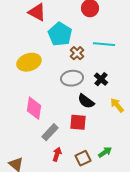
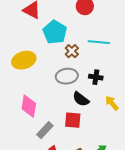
black cross: (101, 79) -> (96, 77), turned -32

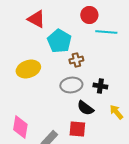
cyan line: (99, 42) -> (106, 32), moved
brown cross: (72, 51) -> (76, 60), turned 32
pink diamond: (29, 106) -> (20, 127), moved

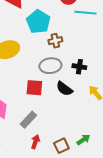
red square: (77, 129) -> (34, 88), moved

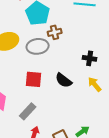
gray ellipse: (50, 66) -> (38, 46), moved
black cross: (79, 67) -> (90, 58), moved

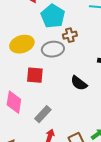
red square: (34, 79) -> (35, 75), moved

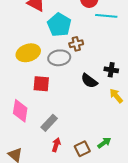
black semicircle: (79, 83) -> (89, 81), moved

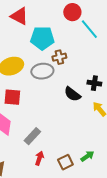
cyan line: (106, 16) -> (89, 29), turned 45
cyan pentagon: (59, 25) -> (42, 38), turned -30
red square: (41, 84) -> (12, 97), moved

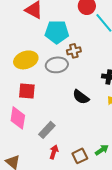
black semicircle: (72, 94) -> (81, 97), moved

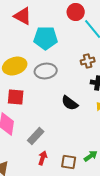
brown cross: (74, 51) -> (88, 61), moved
brown square: (80, 156) -> (69, 162), turned 35

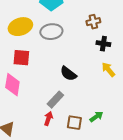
black semicircle: (70, 103) -> (68, 74), moved
gray rectangle: (36, 136) -> (55, 100), moved

